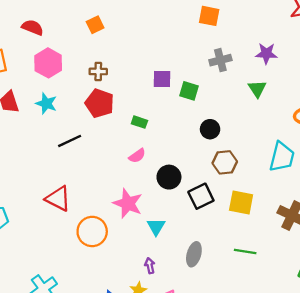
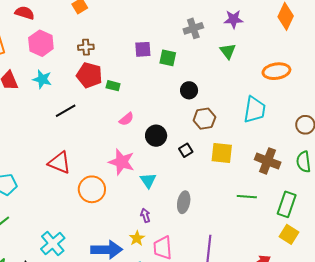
green rectangle: (139, 122) -> (113, 86), moved
black square: (201, 196) -> (186, 150), size x0.6
green line: (245, 252) -> (247, 197), moved

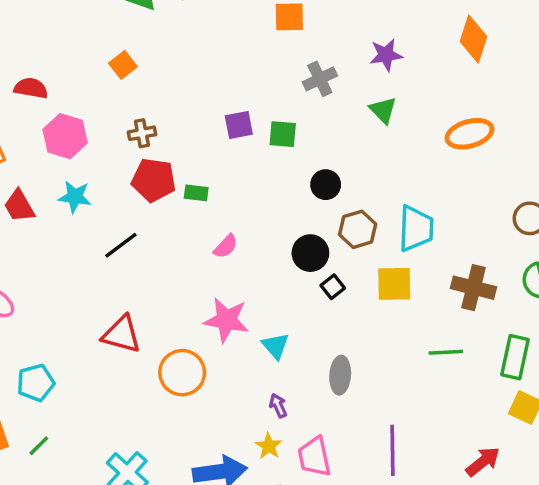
cyan trapezoid: (255, 110) -> (416, 228), moved
black circle: (156, 136) -> (310, 253), moved

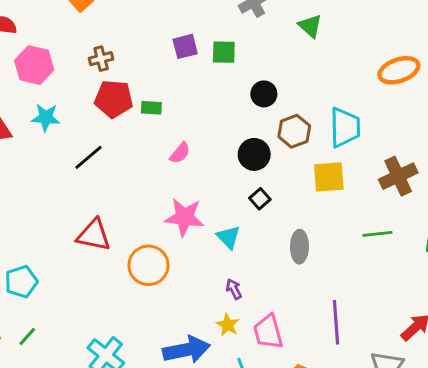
orange ellipse: (470, 134) -> (399, 70), moved
black square: (333, 287) -> (260, 199), moved
brown cross: (473, 288) -> (398, 176), turned -36
gray ellipse: (340, 375) -> (299, 247), moved

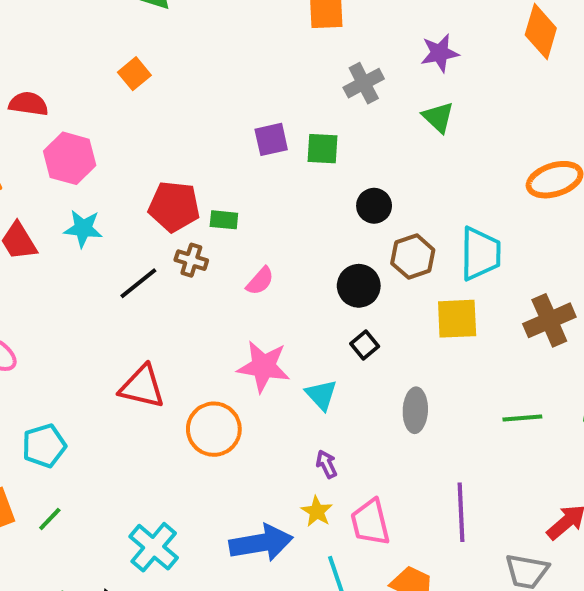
brown cross: (101, 59) -> (191, 260), moved, turned 30
green line: (377, 234) -> (522, 418), moved

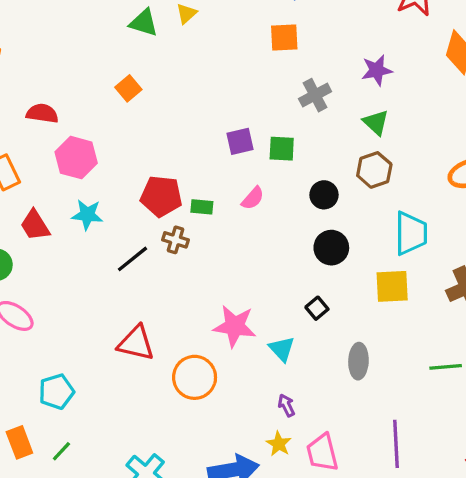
brown hexagon: (413, 257) -> (374, 170), moved
pink semicircle: (260, 281) -> (253, 198), moved
black circle: (359, 286) -> (331, 248), moved

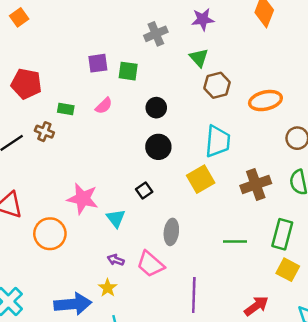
brown hexagon: (374, 170) -> (217, 85), moved
red pentagon: (161, 196) -> (26, 84), moved
yellow square: (392, 286) -> (201, 179), turned -32
purple arrow: (286, 405) -> (116, 260), turned -49
pink trapezoid: (322, 452) -> (150, 264), moved, turned -40

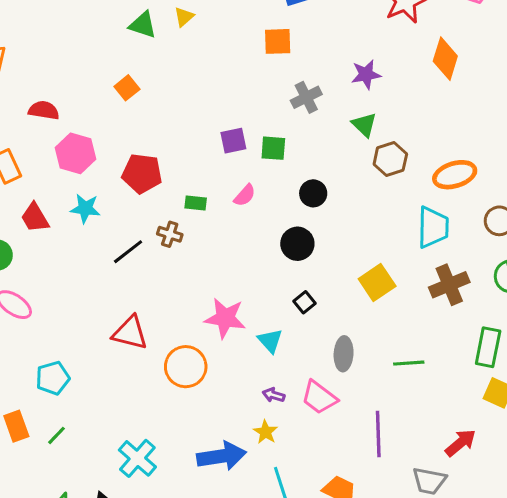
cyan trapezoid: (218, 141) -> (433, 227), moved
black circle: (158, 147) -> (297, 244), moved
green line: (235, 242) -> (409, 363), moved

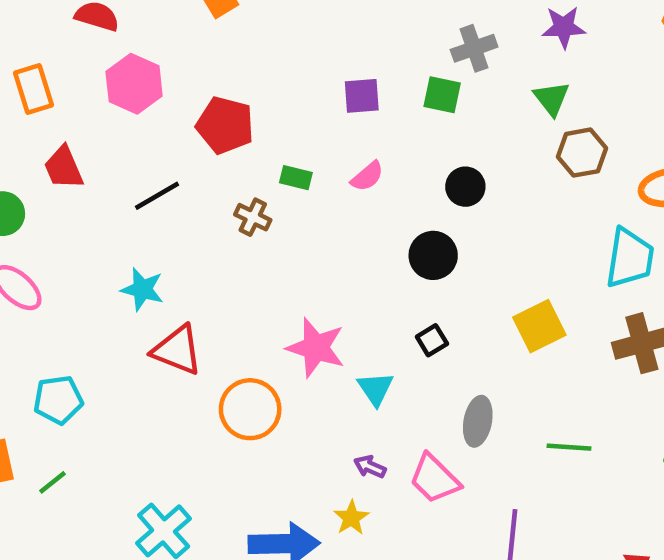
green square: (273, 148) -> (442, 95), moved
cyan star: (85, 208) -> (142, 289), moved
black line: (128, 252) -> (157, 196), moved

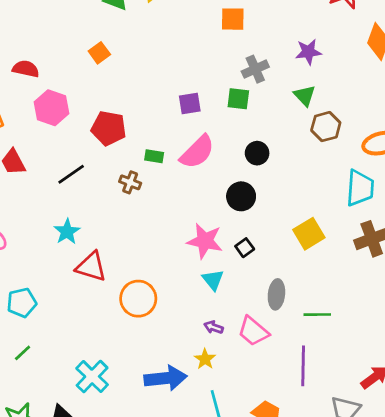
pink semicircle: (367, 176) -> (197, 152), size x1.8
cyan star: (142, 289) -> (67, 232), turned 30
pink star: (316, 348) -> (205, 241), moved
green line: (569, 447) -> (317, 315), moved

